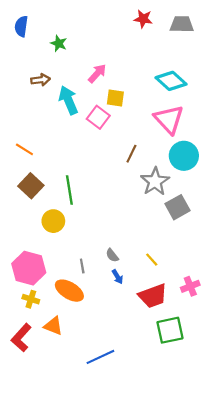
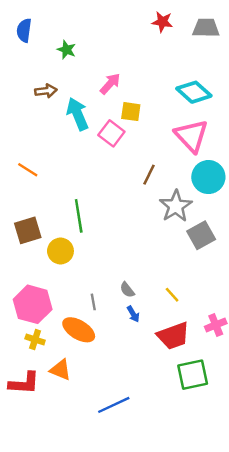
brown square: (31, 186) -> (28, 230), moved, turned 30
red L-shape: (21, 338) -> (24, 383), turned -128

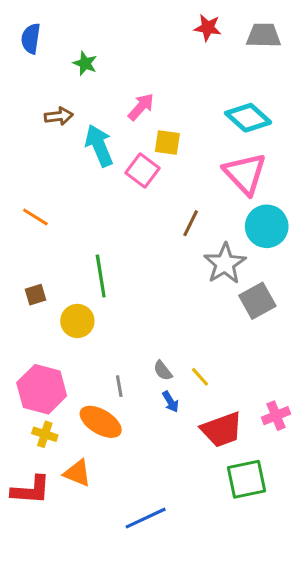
brown square: (28, 230) -> (35, 295), size x0.6
yellow line: (172, 295) -> (200, 377), moved

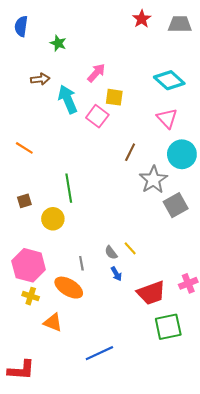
red star: (208, 28) -> (142, 19), turned 30
pink triangle: (245, 174) -> (167, 118), size x0.7
yellow line: (200, 377) -> (130, 248), moved
red L-shape: (31, 490) -> (21, 370), moved

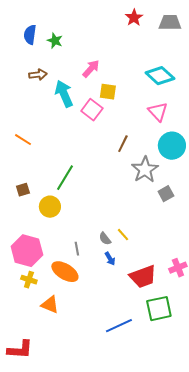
blue semicircle: (21, 26) -> (30, 35), moved
green line: (69, 188) -> (65, 178), turned 40
gray square: (176, 205) -> (166, 194), size x0.7
blue line: (99, 353) -> (119, 326), moved

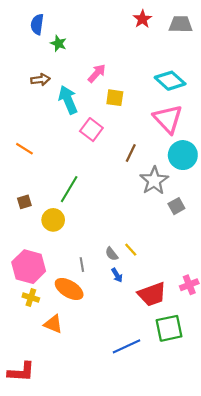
blue semicircle: (30, 35) -> (37, 24), moved
pink square: (92, 110) -> (91, 130), moved
pink triangle: (158, 112) -> (168, 119), size x1.4

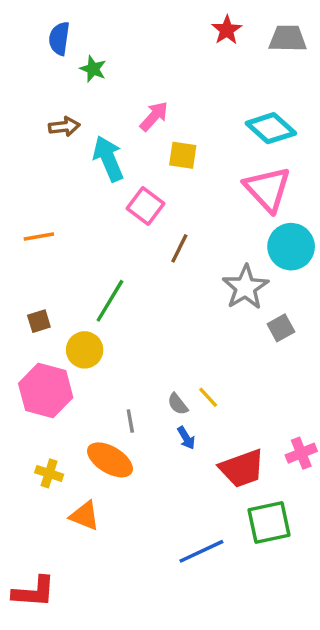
orange line: (24, 149) -> (39, 236), turned -42
brown line: (131, 153) -> (179, 248), moved
pink hexagon: (29, 267) -> (46, 390), moved

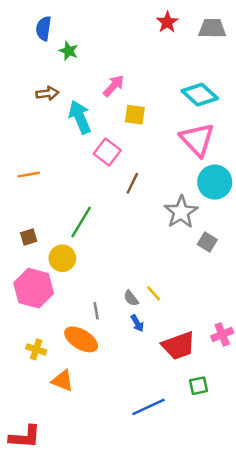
gray square: (281, 328) -> (207, 242), turned -30
green square: (269, 523) -> (198, 386), size x0.6

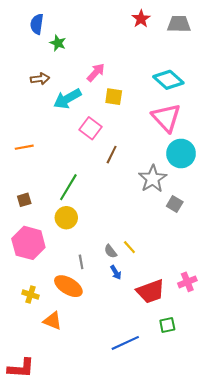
cyan arrow: (80, 117) -> (67, 99), turned -96
yellow circle: (62, 258) -> (66, 218), moved

